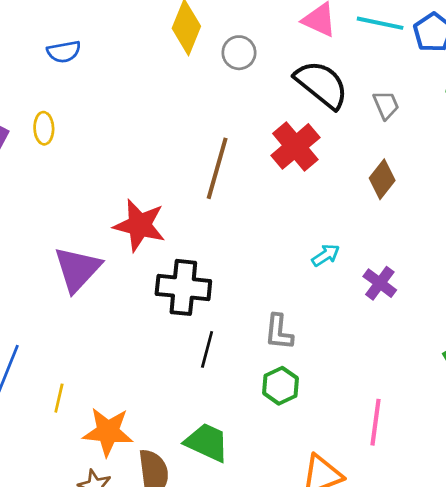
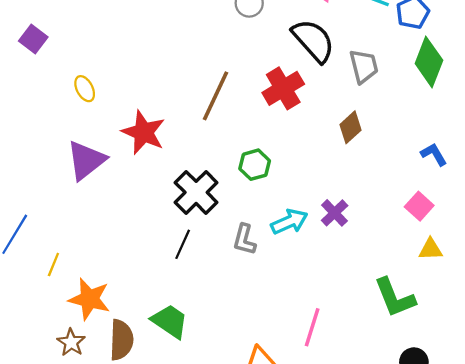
gray trapezoid: (386, 105) -> (364, 66), size x1.4
yellow ellipse: (44, 128) -> (85, 89), moved, turned -35
cyan arrow: (326, 255) -> (289, 222), moved, size x1.5
black cross: (183, 287) -> (196, 192), moved, turned 30
green hexagon: (280, 386) -> (255, 165), moved

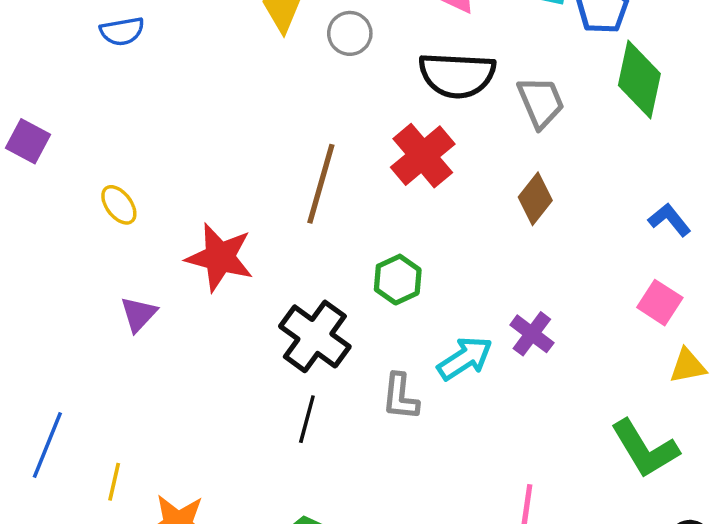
black semicircle: (313, 40) -> (457, 75), turned 144
purple triangle: (86, 160) -> (139, 314), size x0.6

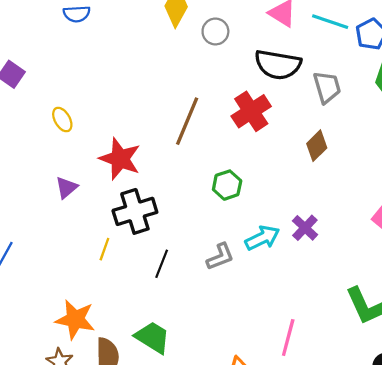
black cross: (315, 336) -> (135, 211), moved, turned 30
gray L-shape: (400, 397) -> (220, 257), turned -124
yellow line: (114, 482) -> (104, 249), moved

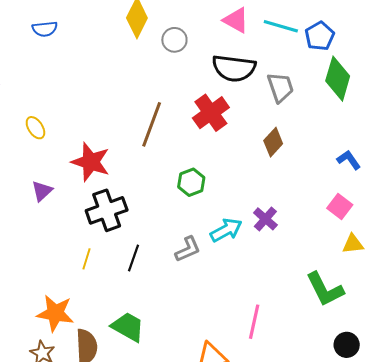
yellow line: (104, 249) -> (86, 259), moved

